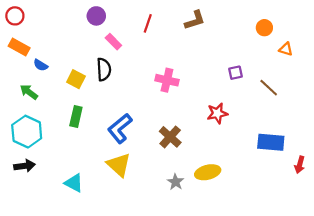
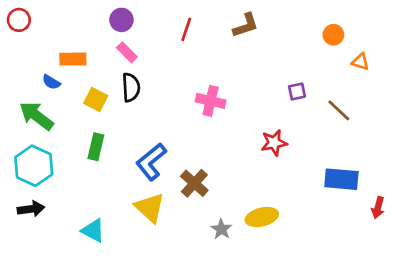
pink rectangle: (113, 42) -> (127, 52), moved
orange rectangle: (19, 47) -> (73, 59), moved, turned -30
green arrow: (29, 92) -> (36, 116), size x1.5
brown cross: (170, 137) -> (194, 183), moved

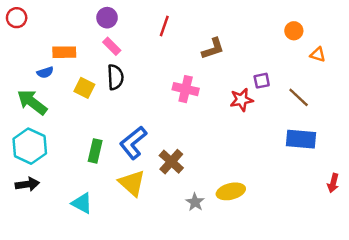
brown L-shape: (246, 25) -> (213, 49), moved
blue semicircle: (51, 82) -> (45, 72), turned -49
red star: (274, 143) -> (241, 100), moved
green rectangle: (96, 147) -> (95, 151), moved
blue rectangle: (341, 179) -> (301, 139), moved

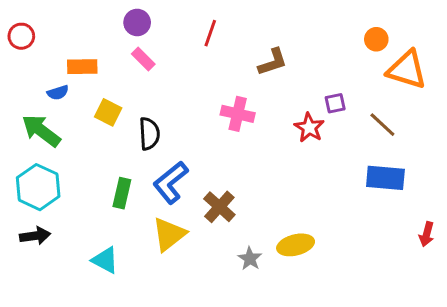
red circle: (17, 18) -> (21, 36), moved
orange triangle: (318, 55) -> (407, 70), size x2.0
black semicircle: (115, 77) -> (149, 134), moved
red star: (241, 100) -> (309, 128), turned -30
yellow triangle: (132, 183) -> (169, 234), turned 40

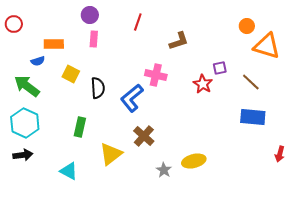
pink rectangle: (143, 59) -> (94, 39), turned 49
blue L-shape: (171, 182) -> (132, 98), moved

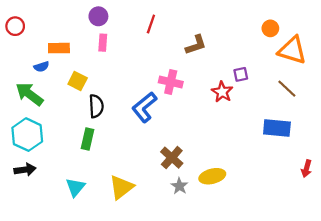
brown line: (251, 82) -> (287, 89), moved
black semicircle: (98, 88) -> (96, 106), moved
brown cross: (144, 136) -> (172, 158), moved
yellow triangle: (111, 154) -> (121, 187), moved
cyan triangle: (69, 171) -> (75, 187), turned 42

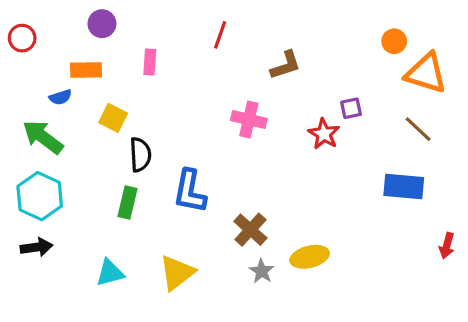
purple circle: (98, 16) -> (102, 24), moved
blue L-shape: (144, 107) -> (190, 191), moved, turned -40
cyan triangle: (75, 187) -> (110, 273), turned 35

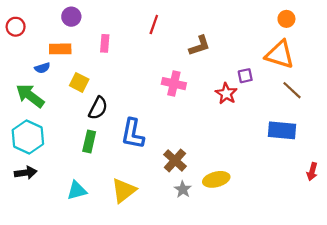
orange circle: (394, 41) -> (286, 19), moved
orange triangle: (426, 73) -> (280, 55), moved
black semicircle: (140, 155) -> (98, 108), turned 30

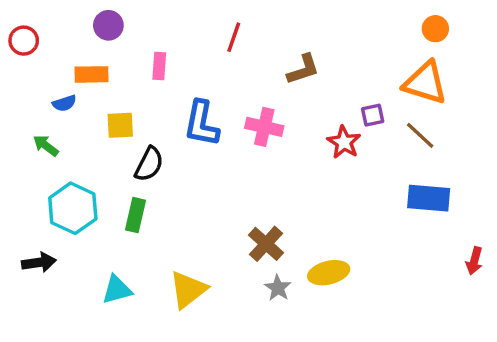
yellow square: (79, 82) -> (120, 125), turned -30
brown line: (292, 90) -> (420, 135), moved
green arrow: (30, 96) -> (46, 146), size x0.6
blue L-shape: (133, 134) -> (202, 124), moved
cyan hexagon: (28, 137) -> (73, 208), moved

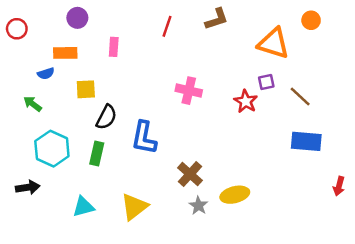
brown L-shape: (303, 69) -> (217, 19), moved
orange triangle: (425, 83) -> (274, 43), moved
blue L-shape: (202, 124) -> (144, 138), moved

